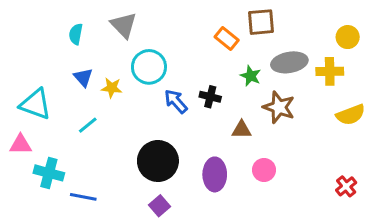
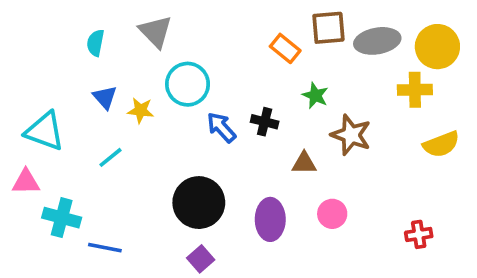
yellow circle: (348, 37) -> (437, 47), size x1.5
gray ellipse: (289, 62) -> (377, 41), moved
red cross: (346, 186) -> (419, 234), moved, turned 30

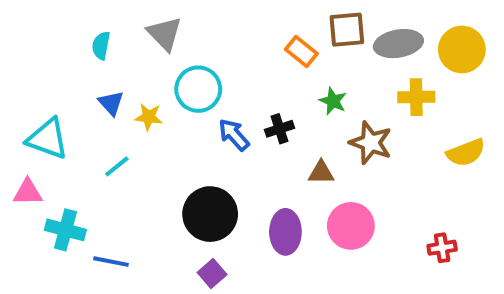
yellow cross: (415, 90) -> (416, 97), moved
black cross: (265, 122) -> (279, 129), turned -32
pink circle: (332, 214) -> (351, 226), size x1.5

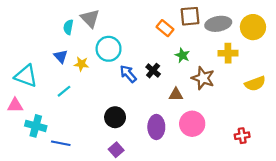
cyan semicircle: (101, 46) -> (68, 27), moved
black cross: (279, 129) -> (153, 71), turned -32
black circle: (210, 214) -> (115, 117), size x0.7

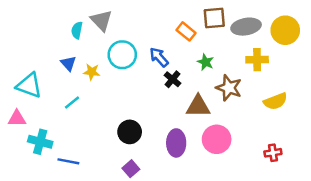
blue arrow: (128, 74) -> (159, 57), moved
yellow semicircle: (255, 84) -> (275, 101), moved
brown triangle: (176, 94) -> (198, 106), size x1.5

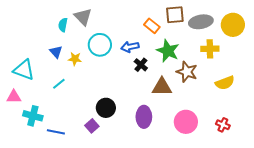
blue arrow: (159, 57) -> (130, 47), turned -60
green star: (206, 62) -> (168, 51), size x1.6
pink circle: (217, 139) -> (186, 122), moved
red cross: (273, 153) -> (223, 125), turned 32
purple square: (131, 169) -> (92, 126), moved

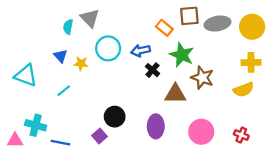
yellow cross: (210, 49) -> (251, 62), moved
pink triangle: (14, 97) -> (15, 140), moved

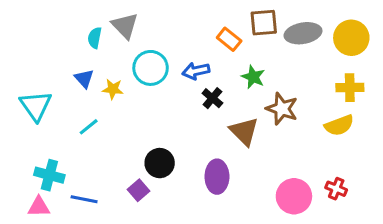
green star: (182, 55) -> (253, 77), size x0.7
cyan triangle: (26, 75) -> (36, 106), turned 35
brown triangle: (175, 94) -> (244, 131), turned 45
pink circle: (201, 132) -> (294, 196), moved
pink triangle: (15, 140) -> (39, 207), moved

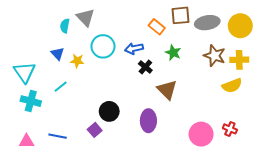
brown star: (282, 109) -> (214, 56), moved
cyan cross: (49, 175) -> (31, 101), moved

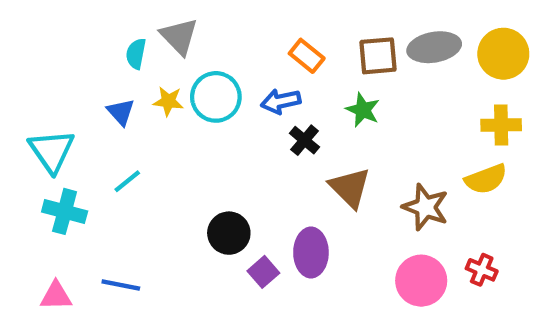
brown square: (180, 15) -> (378, 56), moved
orange rectangle: (157, 27) -> (307, 56), moved
brown star: (214, 56) -> (425, 207), moved
yellow star: (77, 61) -> (168, 101), moved
purple square: (95, 130) -> (263, 272), moved

